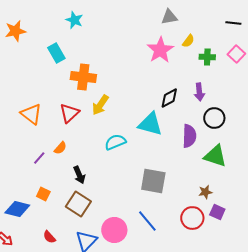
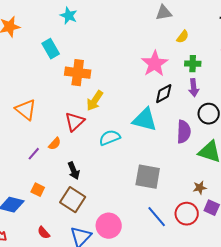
pink star: (160, 50) -> (155, 64), moved
green cross: (207, 57) -> (193, 64), moved
red triangle: (69, 113) -> (75, 122), moved
blue line: (147, 221) -> (157, 217), moved

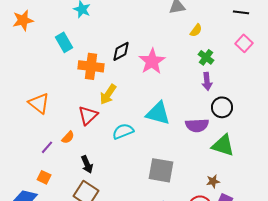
pink star: (155, 64) -> (152, 61), moved
green cross: (193, 64) -> (206, 57), turned 35
black diamond: (164, 94) -> (121, 51), moved
purple semicircle: (184, 132) -> (197, 125), turned 85
orange square: (38, 190) -> (44, 177), moved

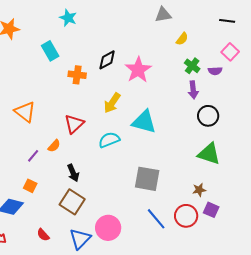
orange cross: (91, 66) -> (77, 75), size x0.7
yellow arrow: (108, 94) -> (112, 103), moved
purple semicircle: (197, 125) -> (215, 71), moved, size x0.6

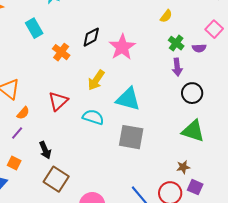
orange cross: (77, 75) -> (61, 52), turned 30
cyan semicircle: (109, 140) -> (93, 117), turned 40
orange semicircle: (54, 146) -> (23, 113), moved
black arrow: (73, 173) -> (45, 150), moved
gray square: (147, 179) -> (131, 137), moved

